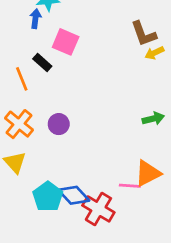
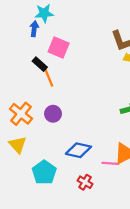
orange line: (22, 79) -> (49, 77), moved
blue diamond: (74, 195) -> (78, 150), moved, turned -35
red cross: (98, 209) -> (85, 182), size x0.6

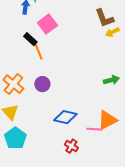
pink square: (59, 47) -> (47, 24), turned 30
cyan pentagon: (44, 172) -> (15, 138), moved

